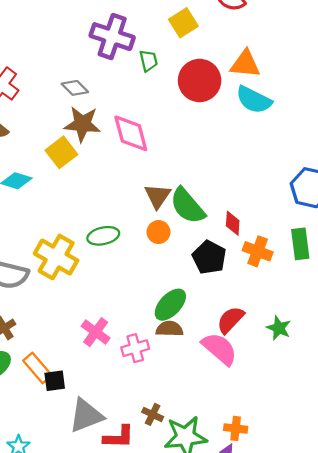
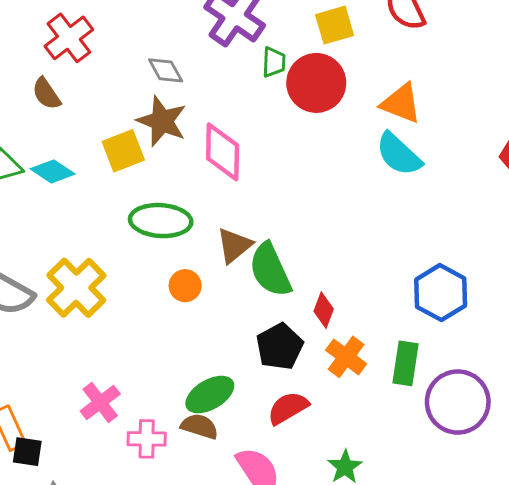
red circle: (200, 80) -> (316, 83), moved
orange circle: (158, 232) -> (185, 286), moved
green ellipse: (103, 236) -> (161, 221), moved, size x1.4
red semicircle: (231, 320) -> (288, 408), moved

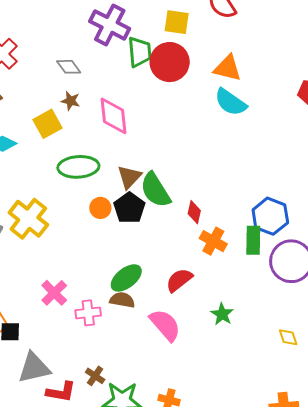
yellow square: (335, 25) -> (177, 22), turned 32
green trapezoid: (274, 62) -> (140, 52), size x1.5
brown star: (162, 121) -> (71, 101), size x0.6
blue hexagon: (441, 293) -> (270, 216), moved
black pentagon: (280, 347) -> (129, 208), moved

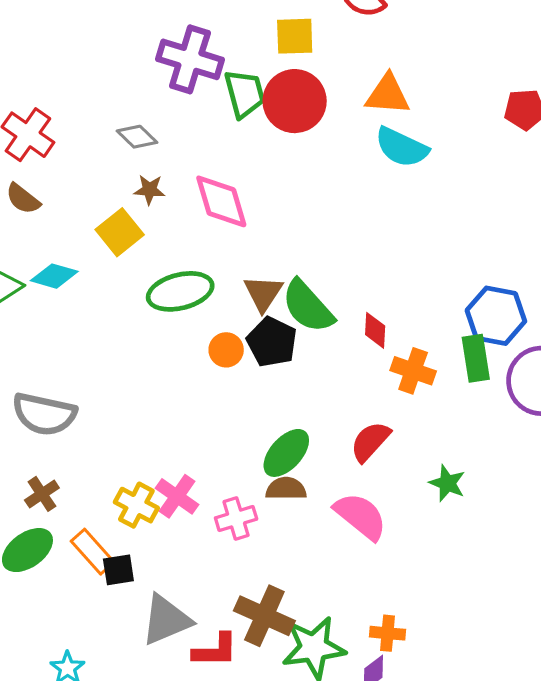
yellow cross: (28, 219) -> (136, 505), moved, size x0.7
brown cross: (95, 376) -> (264, 616), size x1.8

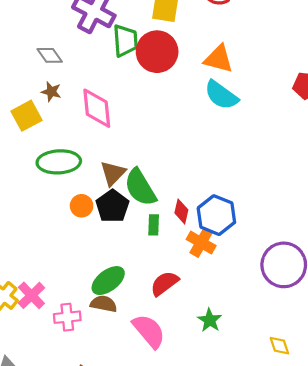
blue hexagon: (496, 316) -> (216, 215), moved
green rectangle: (476, 358) -> (154, 225), moved, size x0.7

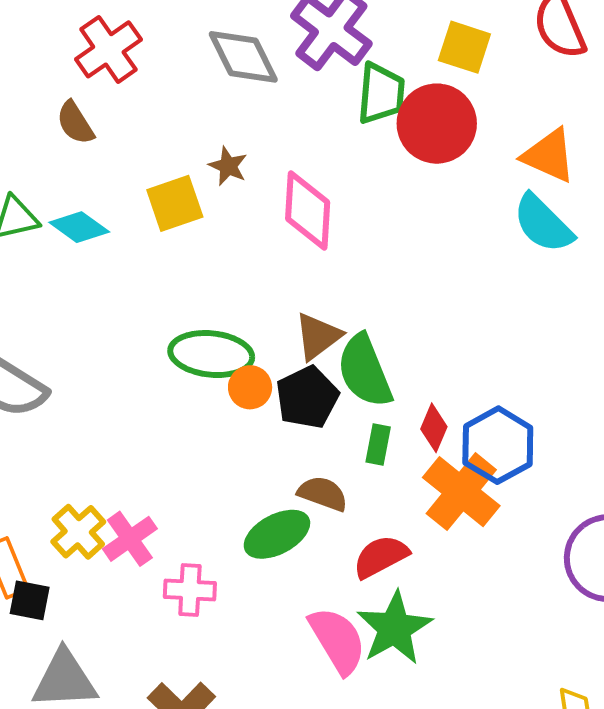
gray diamond: (50, 55) -> (243, 57), moved, size x1.5
green ellipse: (59, 162) -> (211, 354), moved
orange cross: (201, 243) -> (461, 492), size x1.4
brown semicircle: (104, 304) -> (323, 494), moved
green star: (210, 320) -> (394, 628), moved, size x1.6

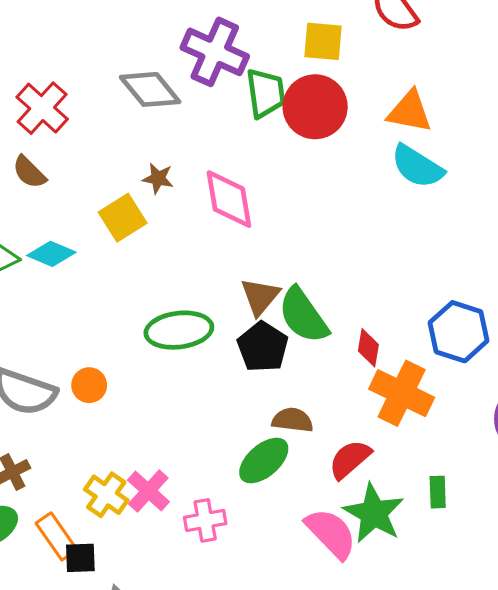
orange circle: (250, 387) -> (89, 385), moved
green rectangle: (378, 444) -> (438, 492), moved
blue hexagon: (498, 445) -> (459, 332), moved

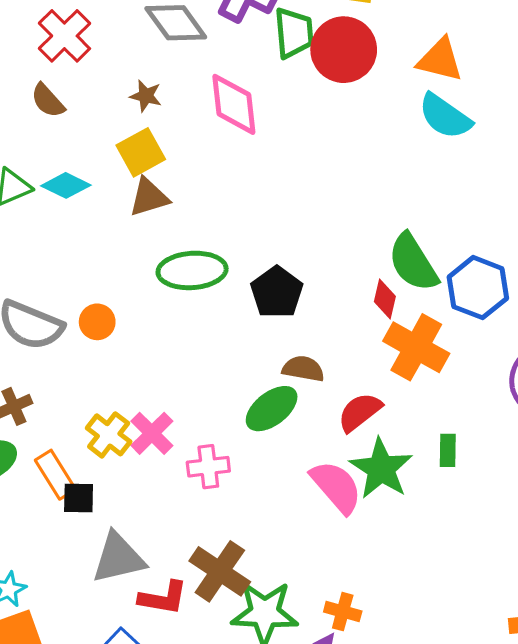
brown star: (158, 178) -> (146, 96), moved
pink diamond: (229, 199) -> (234, 104), moved
brown triangle: (260, 297) -> (149, 197), moved, turned 30
green semicircle: (303, 315) -> (413, 263), moved

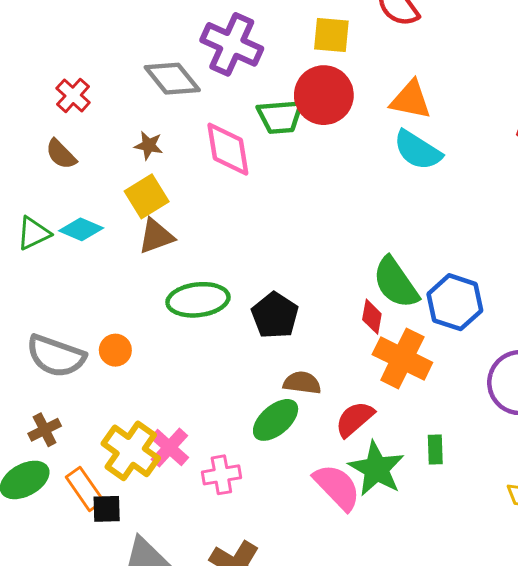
green trapezoid: (294, 33) -> (280, 117), moved, turned 93
red cross: (64, 36) -> (73, 95), size x0.7
yellow cross: (109, 435) -> (131, 451), size x1.4

